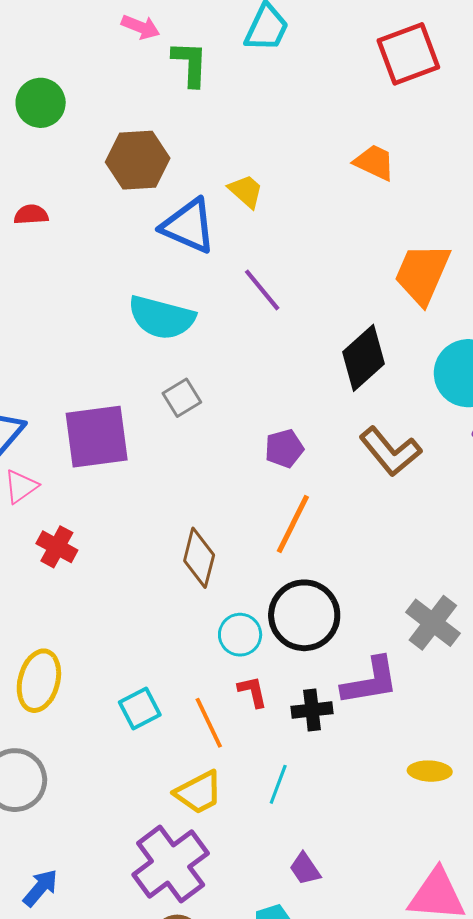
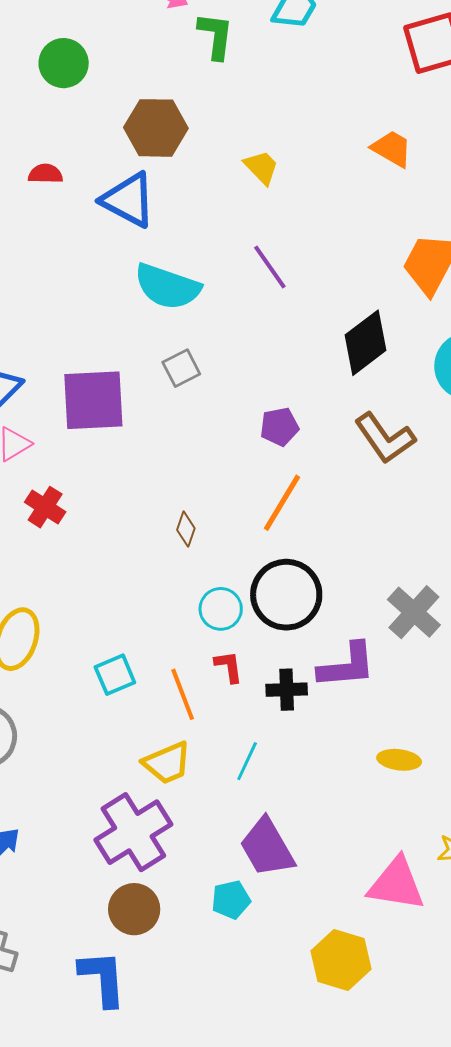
blue triangle: (188, 226) -> (128, 200), moved
brown diamond: (199, 558) -> (186, 529), size x0.6
purple trapezoid: (305, 869) -> (267, 847), size x1.8

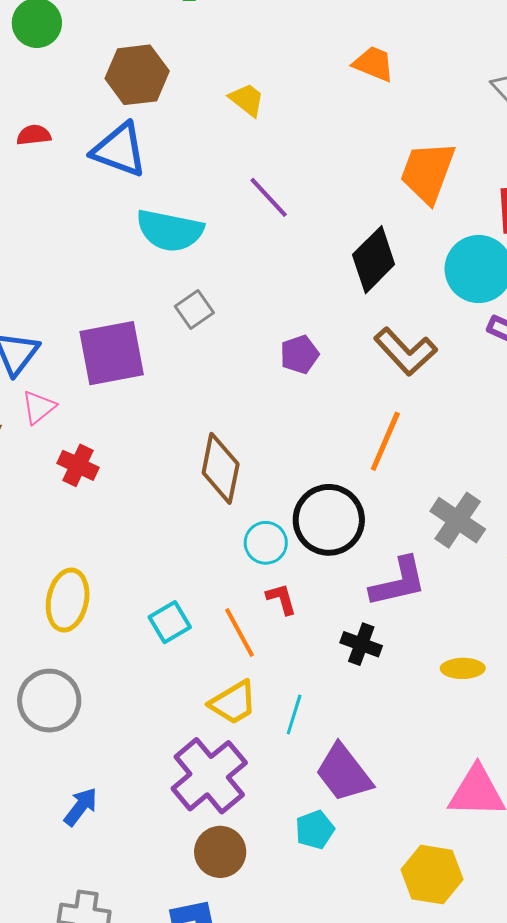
orange line: (282, 503) -> (385, 441), moved
brown diamond: (186, 529) -> (221, 468), size x2.0
black cross: (287, 690) -> (361, 644), moved, turned 30
cyan line: (247, 761) -> (294, 714), moved

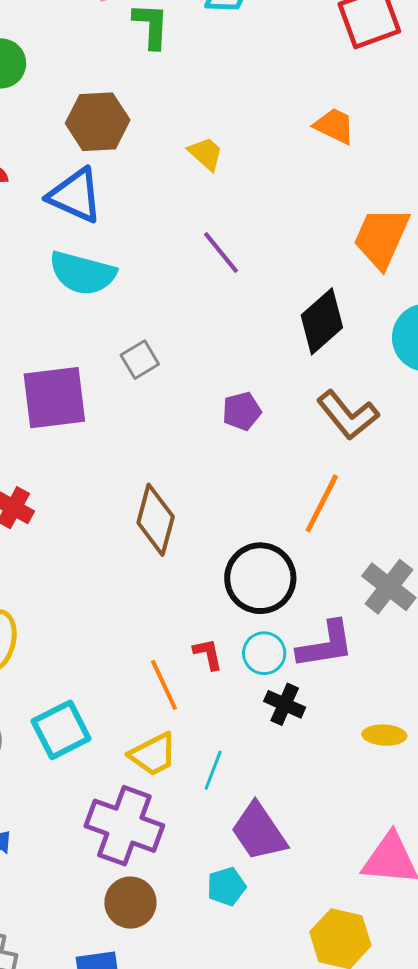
cyan semicircle: (170, 231) -> (82, 273), moved
cyan circle: (266, 543) -> (264, 653), moved
cyan square: (170, 622) -> (61, 730), moved, size x1.4
purple cross: (209, 776) -> (124, 826), turned -34

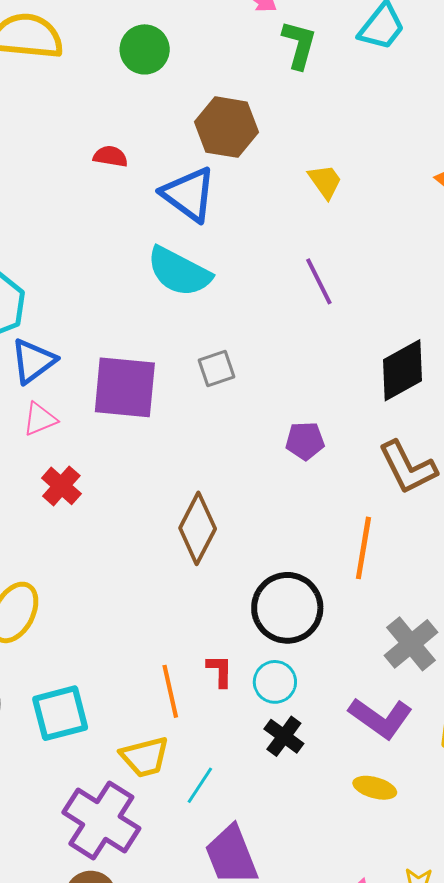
orange line: (322, 503) -> (363, 548), turned -30
purple L-shape: (326, 645) -> (381, 718), moved, turned 32

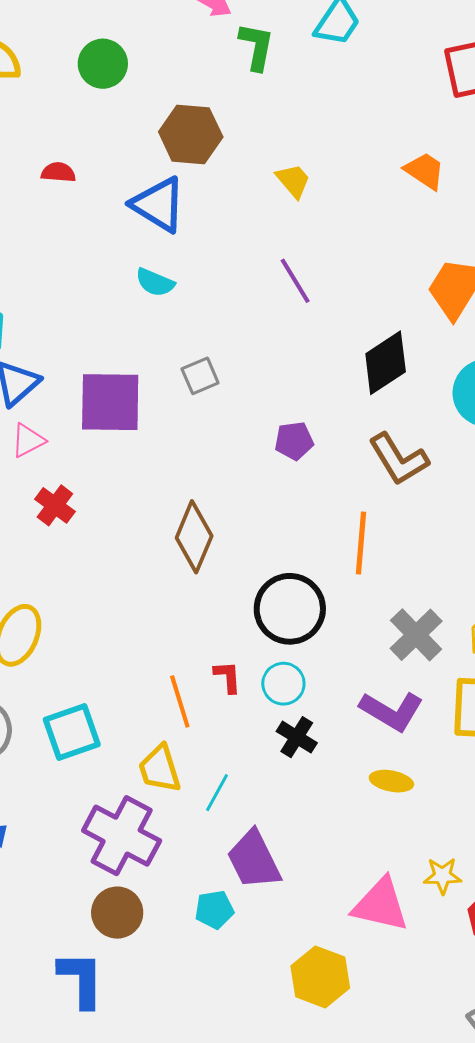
red semicircle: (110, 156) -> (58, 172), moved
cyan semicircle: (179, 272) -> (155, 282), size x0.6
yellow trapezoid: (145, 757) -> (160, 769), turned 92

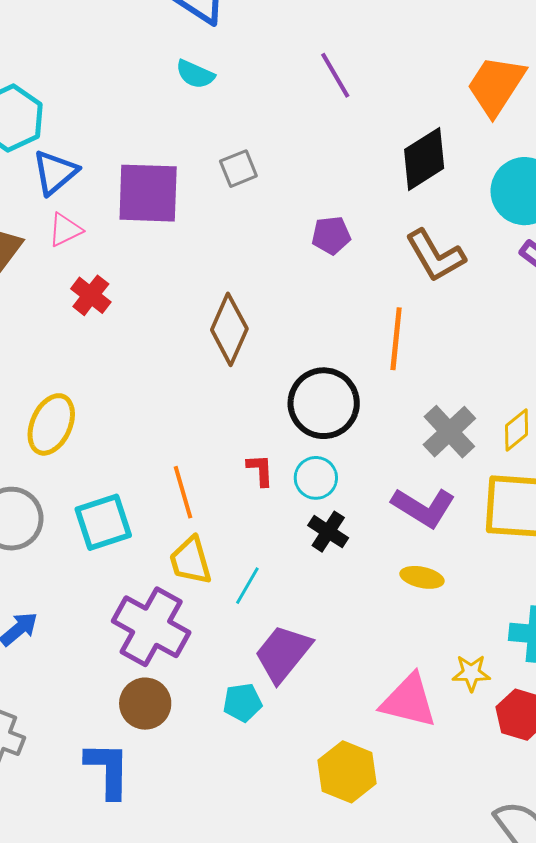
orange line: (180, 701) -> (183, 492), moved
purple trapezoid: (254, 860) -> (283, 653), turned 64

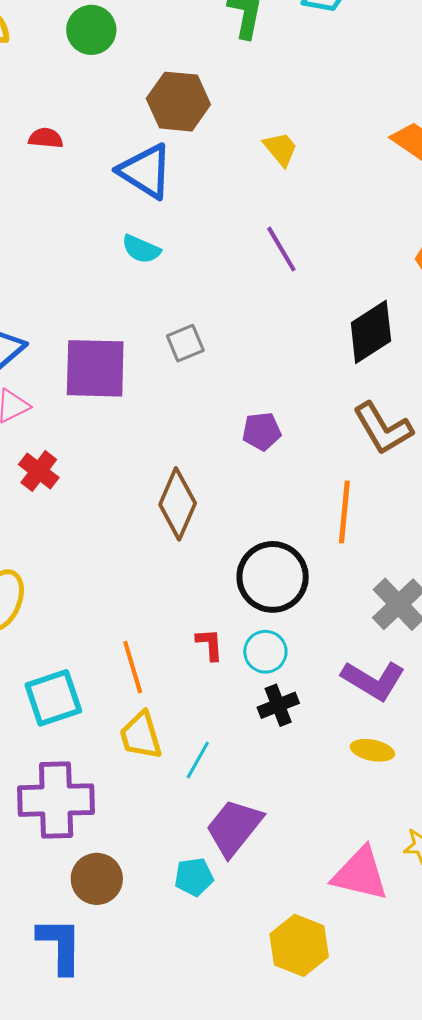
purple pentagon: (331, 235) -> (262, 431), moved
black cross: (328, 532) -> (278, 705), turned 36
purple cross: (151, 627) -> (56, 800), moved, turned -30

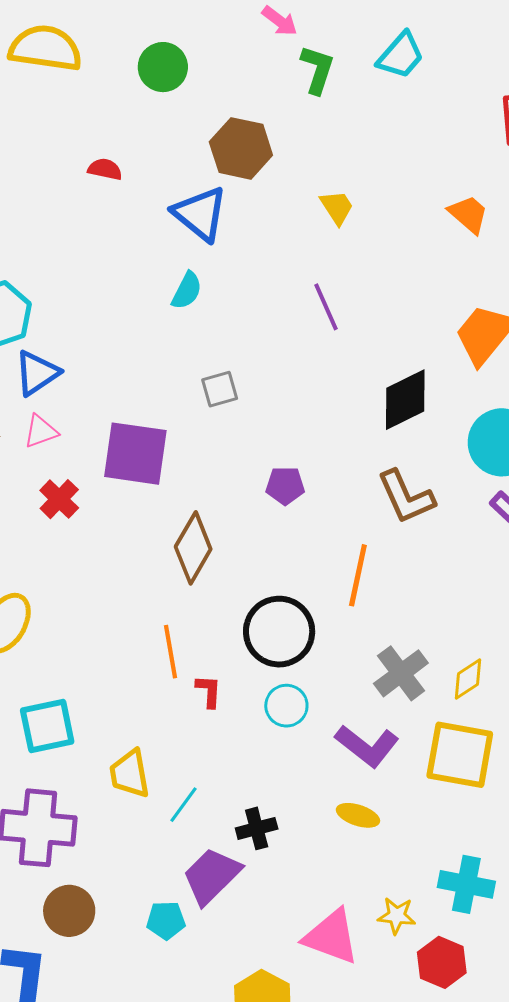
cyan semicircle: (141, 249) -> (187, 291), turned -93
purple square: (95, 368) -> (135, 454), moved
cyan circle: (265, 652) -> (286, 706), moved
orange line: (133, 667) -> (171, 652), moved
black cross: (278, 705) -> (257, 828), moved

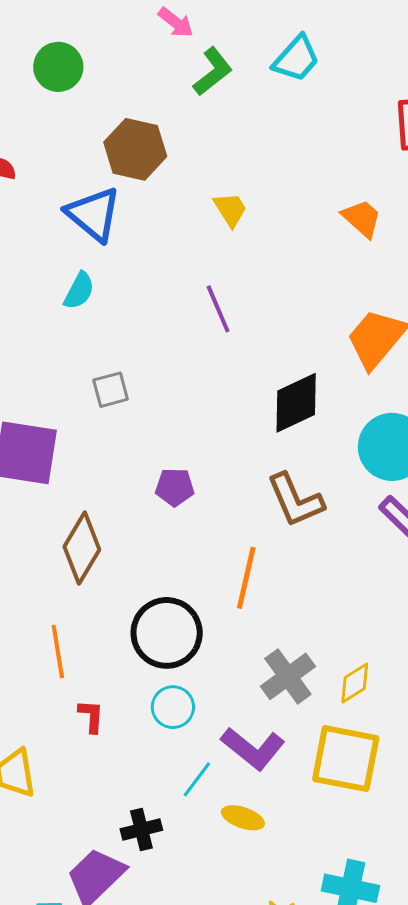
green L-shape: (317, 70) -> (213, 72), turned 33
red L-shape: (209, 691) -> (91, 716), moved
cyan line: (183, 805) -> (197, 779), moved

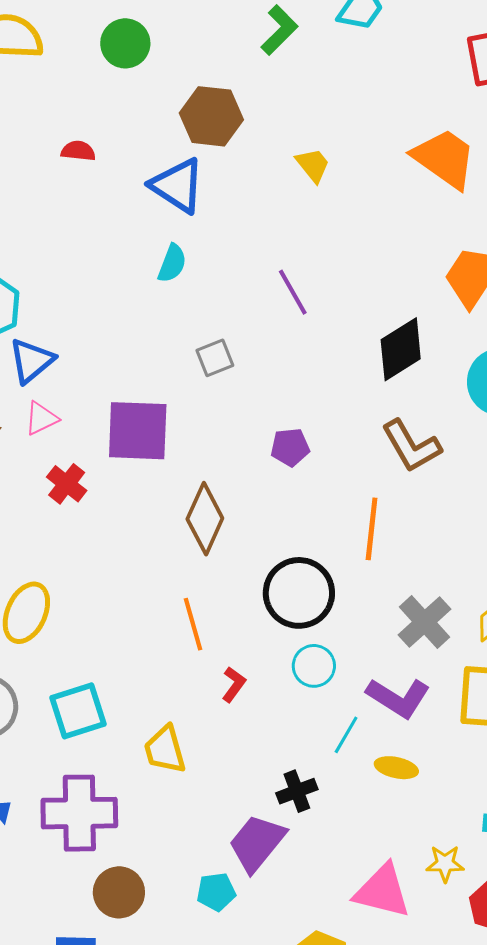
orange trapezoid: (362, 218) -> (444, 158), size x1.6
purple line: (218, 309) -> (293, 292), moved
red L-shape: (91, 716) -> (234, 684), turned 39

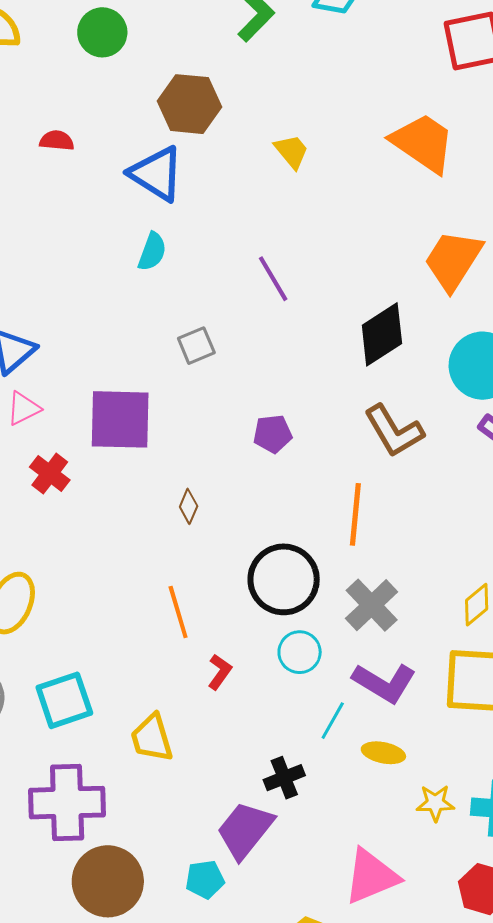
brown diamond: (205, 519) -> (189, 506), size x0.5
gray cross: (424, 622) -> (372, 605), moved
yellow star: (445, 864) -> (435, 803), moved
pink triangle: (382, 891) -> (371, 876), turned -36
brown circle: (119, 892) -> (108, 881), size x1.4

